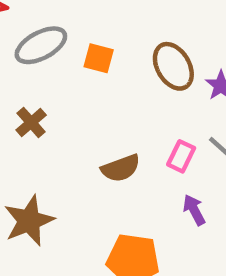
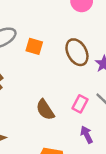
brown semicircle: (121, 168) -> (45, 110), turned 75

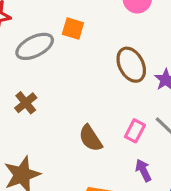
orange square: (34, 46) -> (73, 28), moved

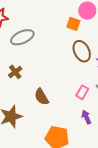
orange square: (73, 28) -> (73, 24), moved
brown semicircle: (90, 138) -> (41, 97), moved

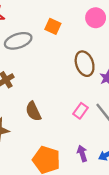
orange square: (73, 24) -> (53, 26), moved
purple arrow: (86, 117) -> (82, 153), moved

